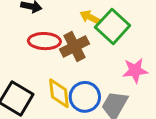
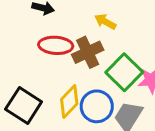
green square: (113, 26) -> (124, 72), moved
yellow diamond: (59, 93) -> (69, 102), turned 48

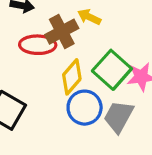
brown cross: (88, 52) -> (62, 32), moved
yellow diamond: (69, 102) -> (72, 77), moved

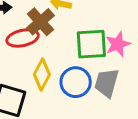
green square: (112, 70) -> (91, 44), turned -32
yellow diamond: (72, 77) -> (42, 75), moved

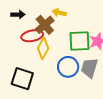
yellow diamond: (42, 75) -> (43, 48), moved

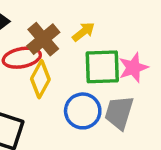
yellow arrow: (59, 13) -> (83, 32), moved, turned 128

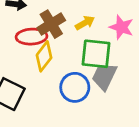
pink star: (133, 68) -> (121, 27), moved, turned 30
gray trapezoid: (119, 113) -> (104, 76), moved

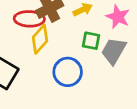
green square: (96, 54) -> (91, 41), size x0.6
gray trapezoid: (104, 76) -> (114, 51), moved

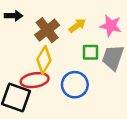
red ellipse: (29, 19) -> (35, 80), moved

